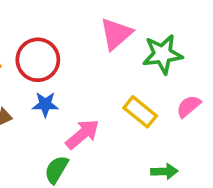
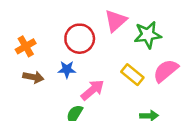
red circle: (38, 60) -> (80, 39), moved
pink semicircle: (189, 106) -> (166, 71), size x1.5

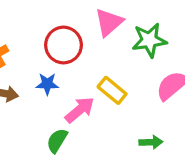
yellow rectangle: (132, 75) -> (112, 90), moved

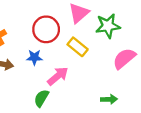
yellow rectangle: (112, 90) -> (78, 47), moved

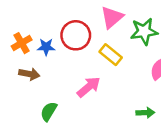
blue star: (34, 57) -> (46, 47), moved
green semicircle: (41, 98) -> (49, 111), moved

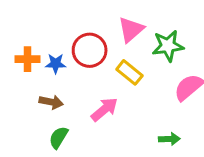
orange cross: (22, 43) -> (27, 59), turned 30
brown arrow: (29, 74) -> (51, 102), moved

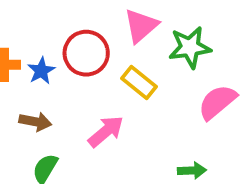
blue star: (56, 64) -> (41, 71), turned -30

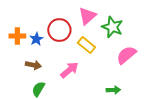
green star: (190, 47) -> (112, 27), turned 30

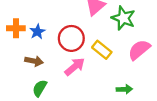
red circle: (59, 30) -> (71, 38), moved
yellow rectangle: (86, 45) -> (102, 50), moved

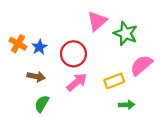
orange cross: (16, 28) -> (18, 44), turned 30
yellow rectangle: (102, 50) -> (114, 81), moved, turned -60

